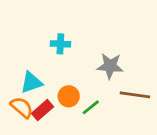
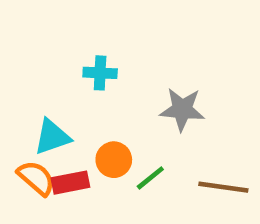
brown line: (135, 95) -> (223, 187), moved
red rectangle: (42, 110) -> (70, 183), turned 30

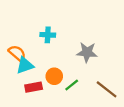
orange semicircle: (36, 178) -> (17, 53), moved
brown line: (223, 187) -> (107, 89), turned 30

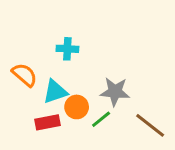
gray star: (87, 52) -> (115, 92), moved
cyan triangle: (25, 65) -> (55, 92), moved

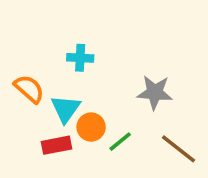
cyan triangle: (55, 92) -> (66, 109), turned -36
gray star: (115, 92) -> (155, 92), moved

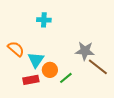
cyan cross: (80, 58) -> (44, 20), moved
brown line: (178, 149) -> (98, 67), moved

